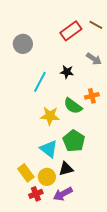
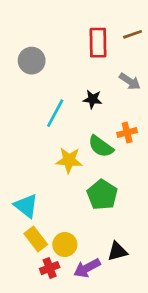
brown line: (96, 25) -> (133, 34), turned -48
red rectangle: (71, 31) -> (98, 43), turned -55
cyan triangle: (49, 149) -> (26, 206), moved
black triangle: (66, 169) -> (117, 251), moved

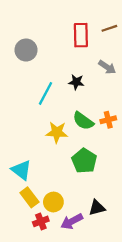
orange cross: (127, 133) -> (108, 120), moved

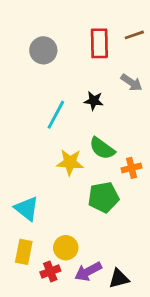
gray circle: (26, 50) -> (43, 50), moved
orange cross: (108, 120) -> (132, 168), moved
green pentagon: (84, 161) -> (104, 197), turned 30
yellow rectangle: (29, 197) -> (24, 252), moved, turned 48
black triangle: (97, 208) -> (119, 278), moved

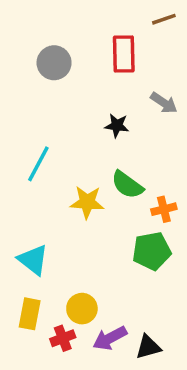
brown line: (134, 35) -> (164, 19), moved
cyan line: (56, 115) -> (38, 164), moved
green pentagon: (104, 197) -> (152, 251), moved

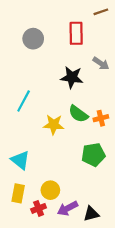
black star: (117, 126) -> (72, 77), size x1.5
orange cross: (164, 209) -> (101, 118), moved

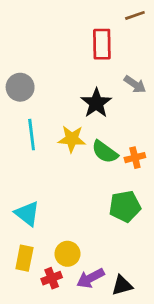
gray circle: (33, 39) -> (20, 87), moved
black star: (72, 77) -> (96, 103), turned 30
cyan line: (24, 101) -> (32, 135), turned -35
yellow star: (54, 125) -> (72, 139), moved

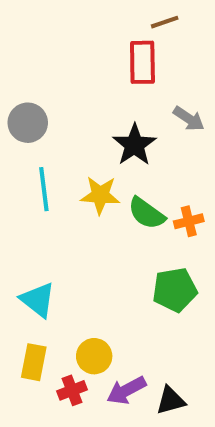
brown line: (135, 15) -> (165, 22), moved

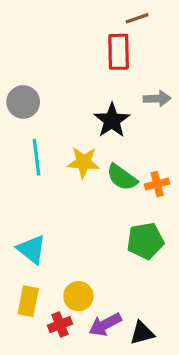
gray arrow: (189, 119) -> (157, 99), turned -36

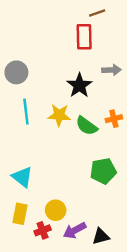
orange cross: (157, 184) -> (114, 119), moved

